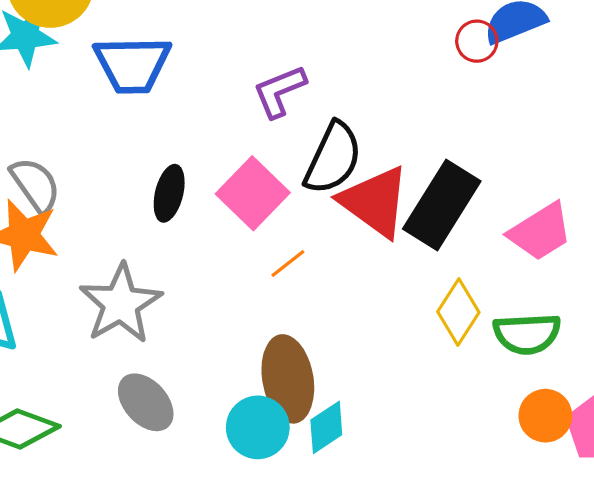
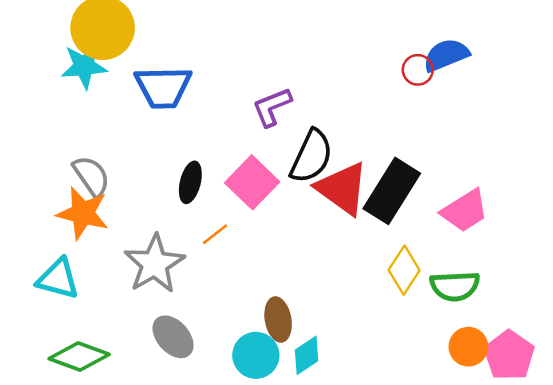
orange line: (288, 264) -> (215, 234), moved
brown ellipse: (288, 379) -> (278, 320), size x0.7

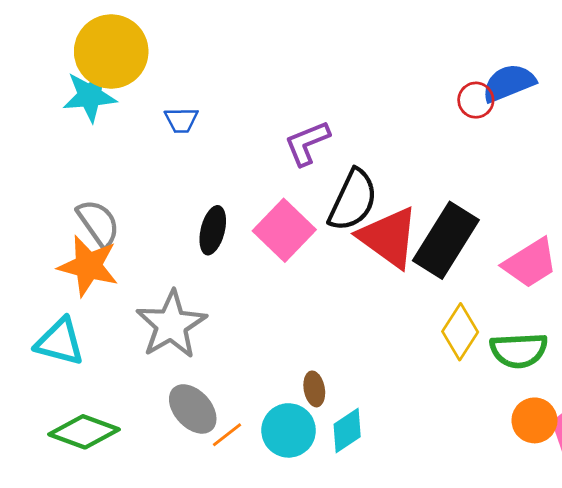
blue trapezoid: (163, 87) -> (181, 120), size x0.5
orange line: (215, 234) -> (227, 435), moved
brown ellipse: (278, 320) -> (314, 389), size x0.7

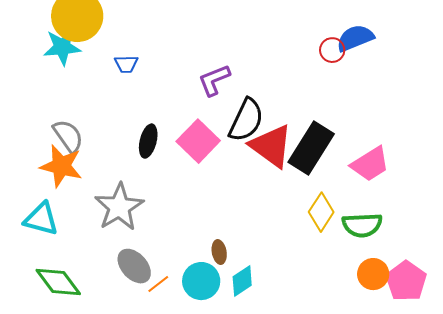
green diamond: (84, 432) -> (58, 282), turned 33

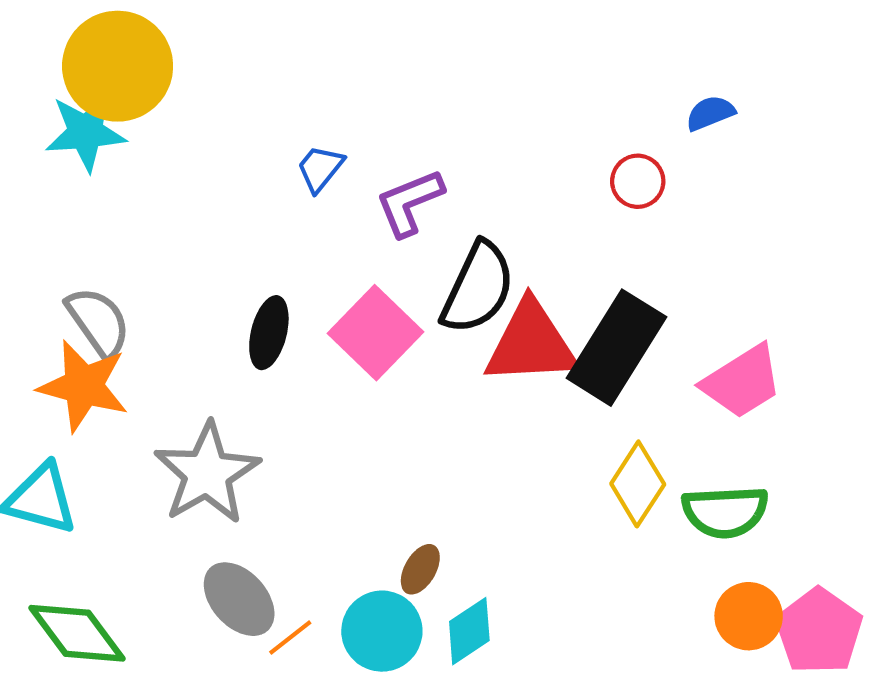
blue semicircle: (355, 38) -> (710, 113), size x0.6
red circle: (332, 50) -> (638, 181), moved
blue trapezoid: (126, 64) -> (320, 168), moved, turned 130
red triangle: (271, 146) -> (531, 343), turned -39
brown ellipse: (219, 252) -> (420, 569), turned 40

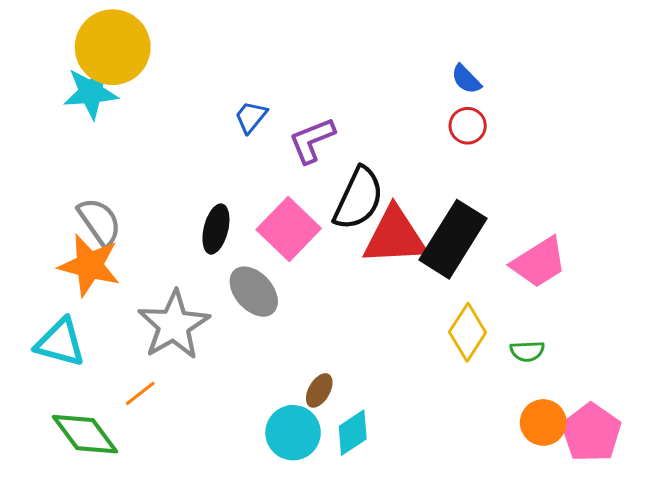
blue semicircle: (710, 113) -> (466, 79), moved, turned -112
green semicircle: (725, 512) -> (527, 351), size x0.6
gray ellipse: (239, 599) -> (254, 292), moved
orange line: (290, 637) -> (140, 393), moved

